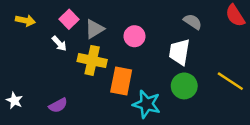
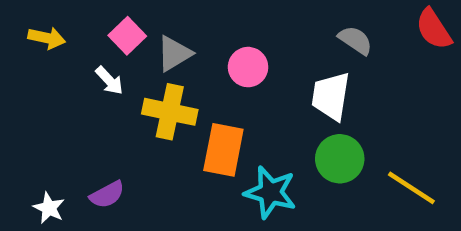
yellow line: (230, 81) -> (411, 188), moved
white star: (14, 101) -> (49, 208), moved

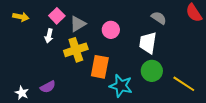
white arrow: (109, 80) -> (49, 36), turned 56
yellow cross: (170, 112) -> (76, 50), turned -30

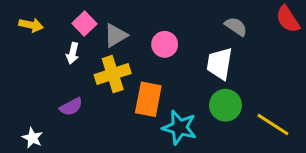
purple semicircle: (48, 87) -> (71, 107), moved

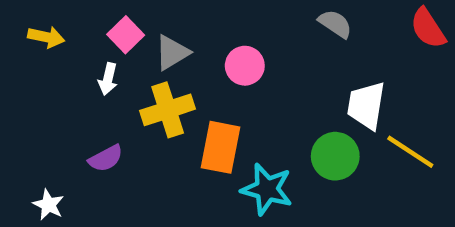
gray semicircle: (236, 27) -> (335, 24), moved
white trapezoid: (220, 64) -> (366, 105), moved
yellow line: (273, 124) -> (410, 152), moved

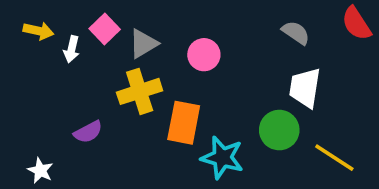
gray semicircle: (335, 24) -> (296, 33), moved
white arrow: (108, 79) -> (72, 49), moved
yellow line: (410, 152) -> (334, 158), moved

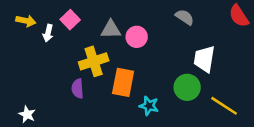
gray semicircle: (296, 33) -> (185, 17), moved
gray triangle: (143, 44) -> (111, 29), moved, turned 30
purple semicircle: (88, 132) -> (78, 89), moved, turned 114
cyan star: (222, 158) -> (149, 106), size x0.7

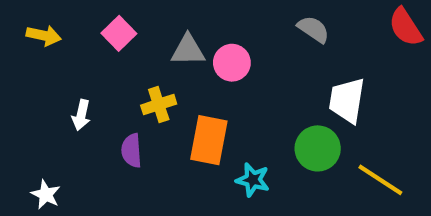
white arrow: (48, 33) -> (81, 115), moved
yellow cross: (94, 61) -> (159, 105), size x0.7

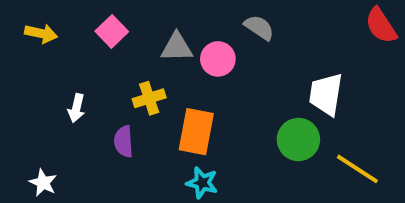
gray semicircle: (313, 29) -> (259, 28), moved
cyan star: (253, 180) -> (202, 183), moved

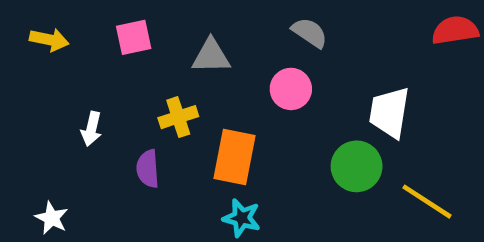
red semicircle: (381, 26) -> (455, 30), turned 114
pink square: (112, 31) -> (134, 37), turned 32
pink circle: (218, 59) -> (291, 89), moved

